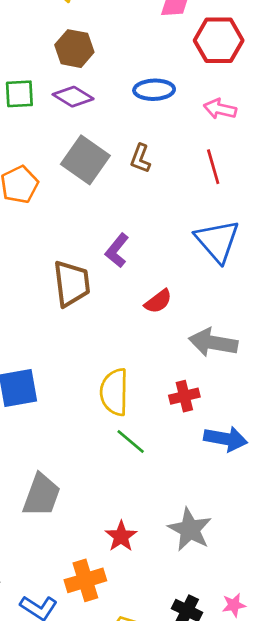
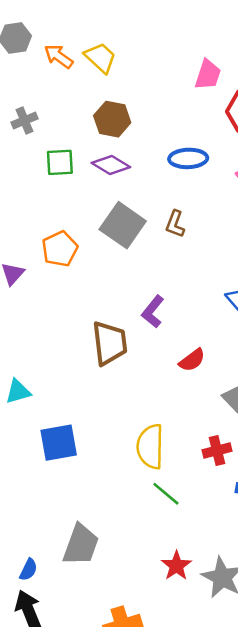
red star: (121, 536) -> (176, 566), moved

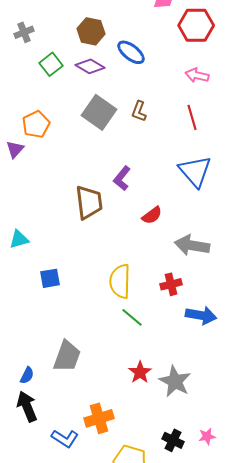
blue ellipse: (188, 158) -> (131, 52), moved, turned 40
green square: (60, 162) -> (51, 64), turned -35
orange pentagon: (60, 249) -> (36, 124), moved
blue square: (59, 443) -> (50, 278), size x0.7

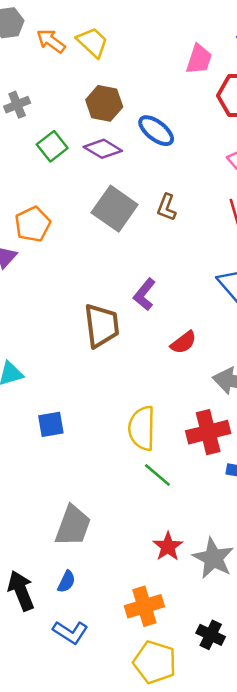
red cross: (171, 284) -> (208, 432), size x1.5
blue semicircle: (27, 375) -> (66, 582), moved
orange cross: (99, 418) -> (144, 606), moved

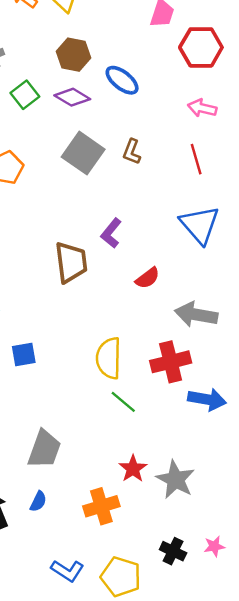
orange cross: (144, 606) -> (101, 506), moved
blue L-shape: (70, 632) -> (67, 571), moved

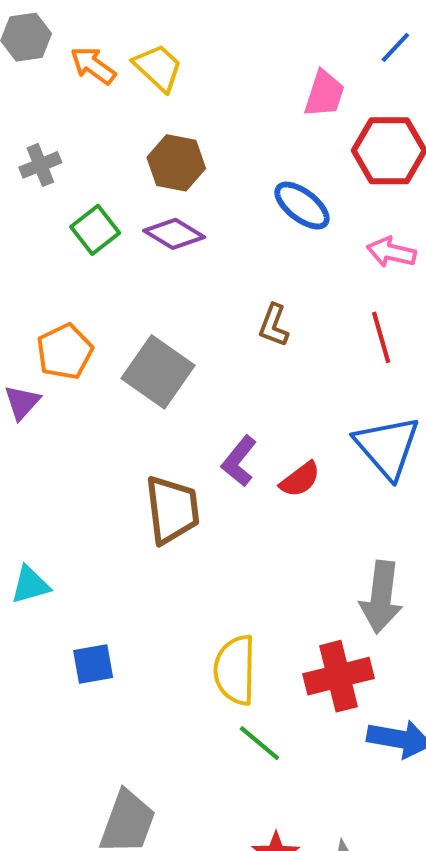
blue ellipse: (122, 80) -> (302, 206), moved
gray square: (83, 153) -> (158, 372), moved
red semicircle: (148, 278) -> (300, 479), moved
gray arrow: (196, 314) -> (381, 597), turned -93

